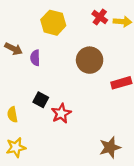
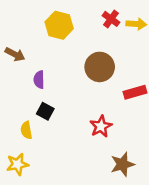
purple semicircle: (35, 58) -> (39, 80), moved
red star: (61, 113) -> (101, 126), moved
yellow semicircle: (12, 115) -> (26, 130), moved

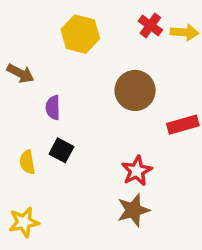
yellow semicircle: (26, 130) -> (27, 162), moved
brown star: (122, 164) -> (133, 210), moved

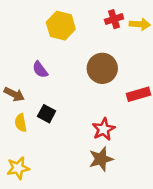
red cross: (150, 25) -> (114, 19), turned 36
brown arrow: (20, 73) -> (14, 94), moved
purple semicircle: (53, 108) -> (40, 70), moved, turned -36

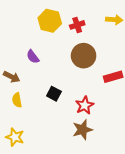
red cross: (114, 19) -> (77, 25), moved
black square: (47, 114) -> (54, 94), moved
yellow star: (18, 168) -> (15, 137), turned 30

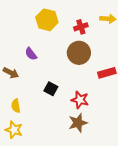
red cross: (77, 25) -> (81, 27), moved
yellow semicircle: (17, 100) -> (16, 106), moved
red star: (85, 105) -> (80, 100), turned -30

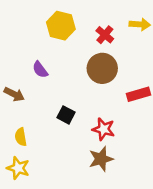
red cross: (81, 27) -> (105, 35), turned -32

